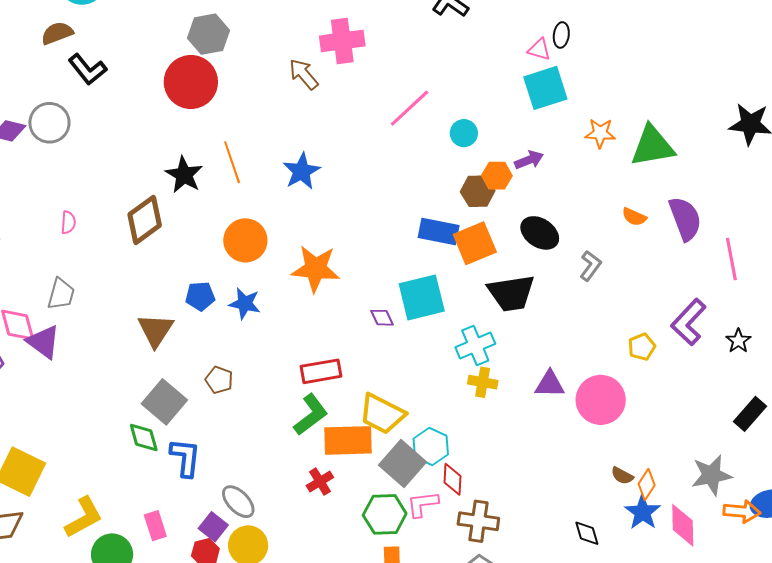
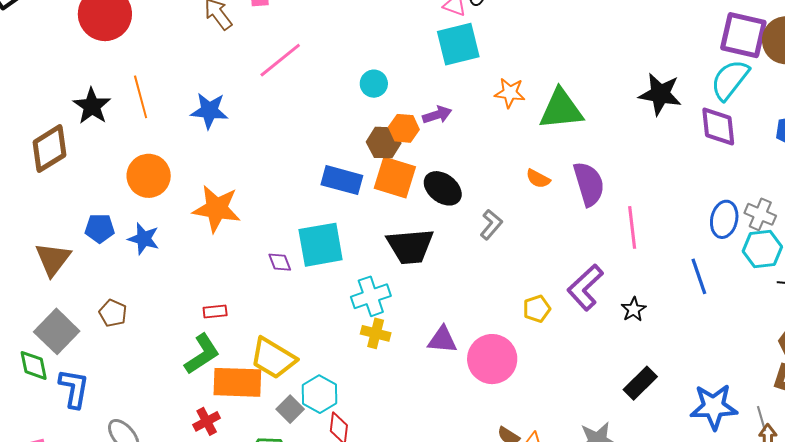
pink line: (410, 108) -> (280, 60), moved
blue star: (302, 171) -> (209, 111), turned 30
orange square: (475, 243) -> (395, 177), moved, turned 36
red rectangle: (321, 371) -> (215, 312), size x0.6
gray square: (402, 464) -> (290, 409), size x0.6

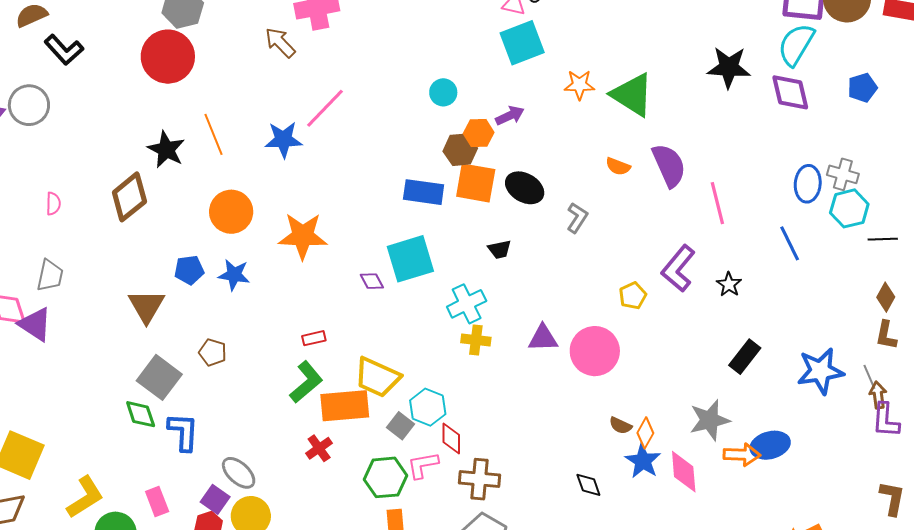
pink line: (280, 60) -> (325, 108), moved
green triangle: (561, 109) -> (632, 95), turned 45
black trapezoid: (410, 246) -> (500, 249), size x0.5

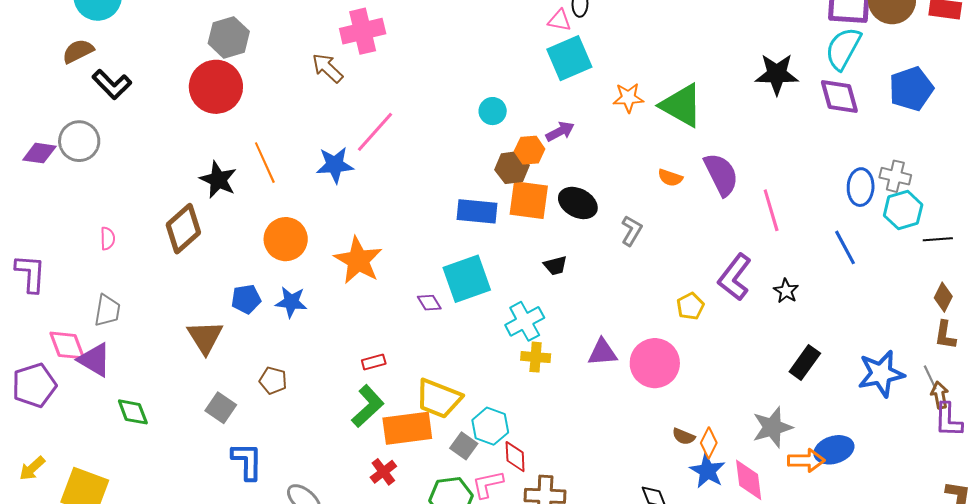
blue pentagon: (862, 88) -> (911, 89), size x1.5
orange star: (303, 236) -> (358, 260), turned 30
gray square: (159, 377) -> (221, 408), size x0.7
green diamond: (141, 414) -> (133, 412), moved

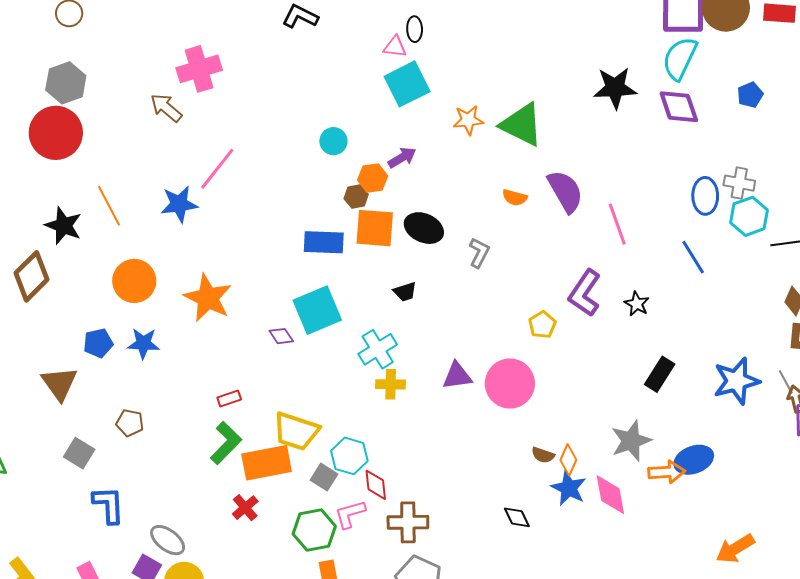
blue pentagon: (911, 89) -> (750, 95), size x0.6
brown hexagon: (512, 168) -> (356, 196), size x0.7

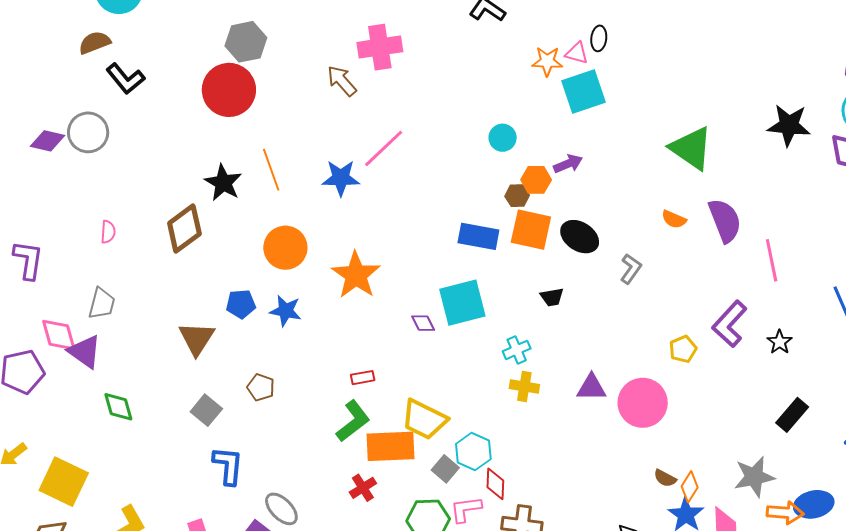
orange star: (468, 120) -> (547, 61), moved
cyan cross: (378, 349) -> (517, 350), size x0.7

